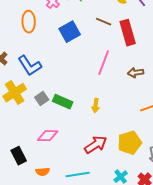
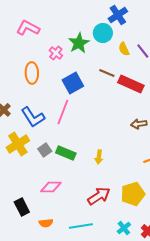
red rectangle: (128, 33) -> (131, 84), turned -50
pink line: (104, 63) -> (63, 112), moved

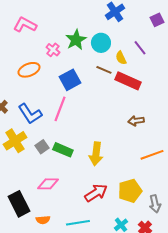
cyan circle: (103, 33) -> (101, 43), moved
yellow semicircle: (124, 49) -> (121, 58), moved
orange ellipse: (32, 73) -> (29, 70), turned 70
yellow arrow: (99, 157) -> (96, 154), size x1.6
black rectangle: (22, 207) -> (19, 204), size x1.4

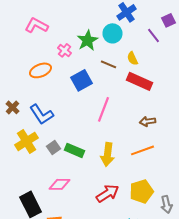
cyan circle: (101, 43) -> (112, 33), moved
purple line: (140, 48) -> (154, 35), moved
brown line: (104, 70) -> (108, 64), moved
pink line: (60, 109) -> (104, 109), moved
orange line: (152, 155) -> (142, 150), moved

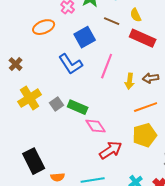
blue L-shape: (42, 114) -> (71, 64), moved
yellow arrow: (108, 154) -> (130, 81), moved, size x0.7
pink diamond: (60, 184) -> (96, 126), moved, turned 55
yellow pentagon: (142, 191) -> (145, 135), moved

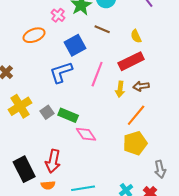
yellow semicircle: (136, 15) -> (136, 36), moved
red rectangle: (143, 38) -> (131, 61), moved, turned -50
blue L-shape: (71, 64) -> (61, 72), turned 105
orange line: (146, 107) -> (136, 115), turned -30
red arrow: (111, 150) -> (53, 161), moved, turned 135

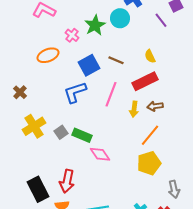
brown line: (102, 29) -> (116, 60), moved

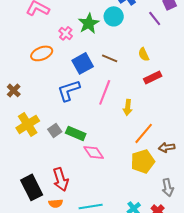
red rectangle: (145, 81) -> (153, 77), moved, size x0.7
brown arrow: (155, 106) -> (167, 147), moved
red arrow: (67, 181) -> (61, 179), turned -30

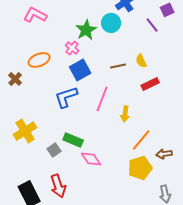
pink cross: (66, 33) -> (72, 48), moved
brown line: (110, 58) -> (118, 66), moved, turned -35
brown cross: (14, 90) -> (15, 79), moved
gray square: (55, 130) -> (54, 150), moved

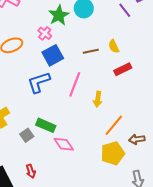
red arrow: (58, 186) -> (31, 171), size x0.6

